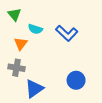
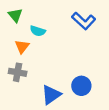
blue L-shape: (67, 33) -> (84, 21), moved
blue triangle: (34, 89) -> (51, 95), moved

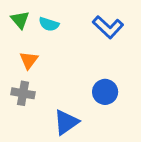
cyan semicircle: (38, 31) -> (49, 24), moved
blue circle: (81, 86) -> (105, 92), moved

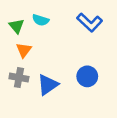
green triangle: (20, 20) -> (17, 26), moved
blue triangle: (66, 122) -> (48, 85), moved

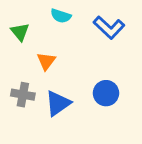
cyan semicircle: (41, 20) -> (61, 16), moved
orange triangle: (24, 50) -> (46, 61), moved

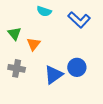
green triangle: (20, 32) -> (14, 33), moved
blue triangle: (58, 103) -> (54, 75), moved

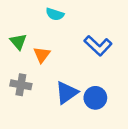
blue L-shape: (79, 20) -> (98, 46), moved
blue circle: (77, 67) -> (95, 98), moved

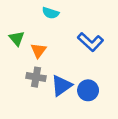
gray cross: (21, 85) -> (36, 77), moved

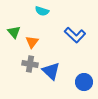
blue triangle: (61, 86) -> (51, 71), turned -42
blue circle: (88, 90) -> (84, 82), moved

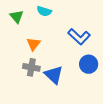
green triangle: (14, 32) -> (17, 17), moved
blue circle: (84, 82) -> (89, 64), moved

